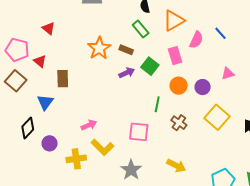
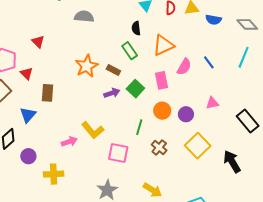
yellow L-shape: (102, 147) -> (93, 130), moved

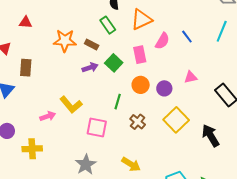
red triangle: (38, 42) -> (26, 22), moved, turned -40
orange star: (87, 66) -> (65, 41), turned 30

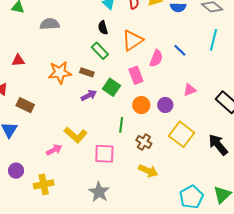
brown rectangle: (26, 68) -> (25, 105), turned -60
yellow arrow: (131, 164) -> (148, 171), moved

